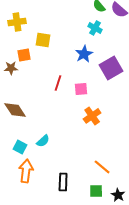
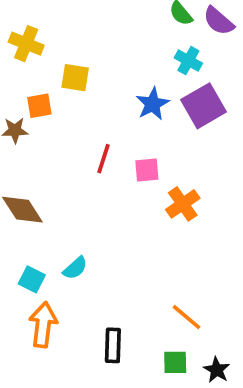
yellow cross: (17, 22) -> (26, 44), turned 30
cyan cross: (95, 28) -> (188, 61), moved
purple square: (111, 68) -> (203, 106), moved
orange cross: (92, 116) -> (183, 204), moved

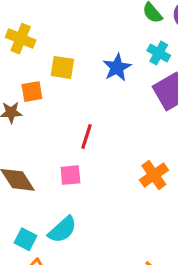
blue star: (153, 104) -> (117, 67), moved
pink square: (147, 170) -> (70, 175), moved
cyan semicircle: (75, 268) -> (62, 230), size x1.4

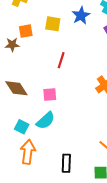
yellow square: (62, 67) -> (53, 24), moved
pink square: (70, 175) -> (50, 95), moved

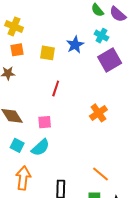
orange square: (26, 31) -> (17, 50), moved
cyan square: (22, 127) -> (17, 145), moved

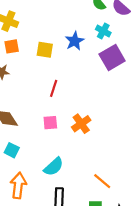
orange cross: (98, 113) -> (81, 124), moved
pink square: (45, 122) -> (50, 123), moved
cyan semicircle: (40, 147) -> (54, 167), moved

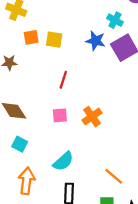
blue star: (75, 41) -> (95, 41), moved, turned -30
orange square: (12, 46) -> (31, 37), moved

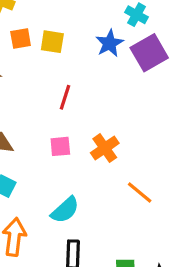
blue star: (95, 41) -> (109, 43), turned 30
orange line: (114, 176) -> (140, 193), moved

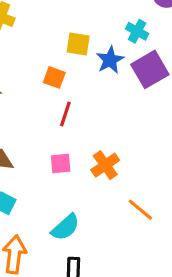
orange square: (21, 39) -> (54, 77), moved, turned 30
yellow square: (52, 42) -> (78, 44), moved

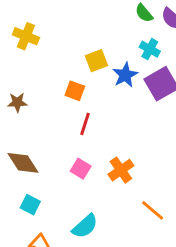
yellow square: (78, 44) -> (96, 61), turned -30
pink square: (61, 164) -> (81, 169), turned 36

